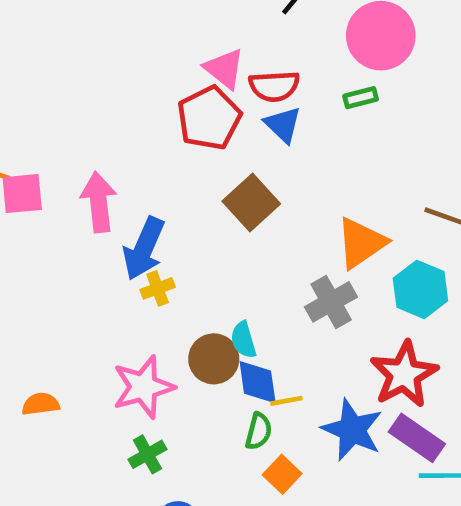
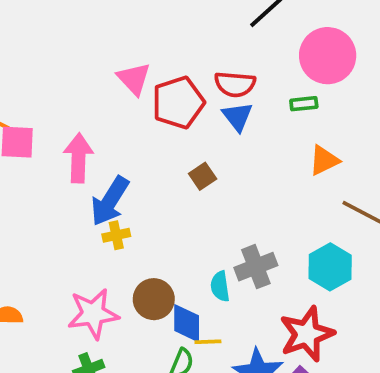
pink triangle: (224, 69) -> (134, 79), moved
brown square: (251, 203) -> (203, 176), size x0.6
orange triangle: (361, 243) -> (324, 160), moved, size x0.7
cyan semicircle: (243, 340) -> (220, 286), moved

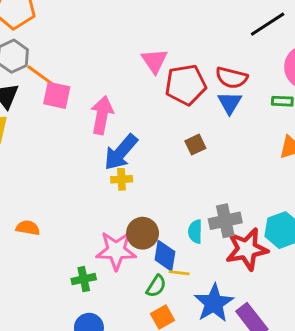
pink star: (93, 314) -> (116, 251), moved
red star: (307, 334) -> (247, 249), moved

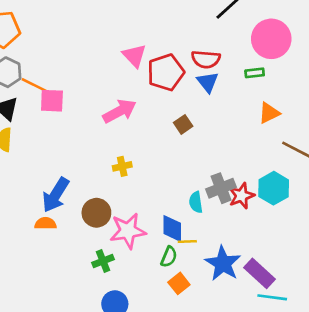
pink arrow: (102, 115) -> (120, 111), moved, turned 60
blue arrow: (121, 152) -> (56, 195), moved
brown circle: (143, 233) -> (96, 213), moved
red star: (247, 249) -> (241, 196), moved, size x0.7

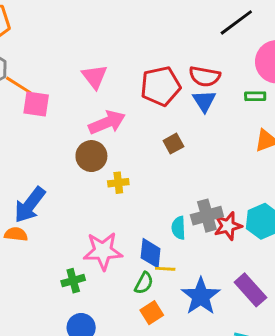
pink triangle: (134, 56) -> (95, 77), moved
yellow cross: (122, 166) -> (118, 183), moved
brown circle: (96, 213) -> (91, 156), moved
purple rectangle: (260, 273) -> (250, 290), moved

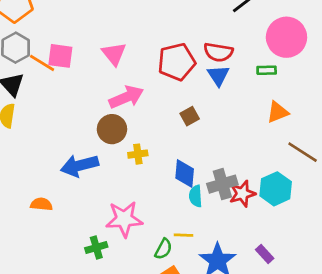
pink square: (36, 104) -> (60, 56), moved
blue arrow: (30, 205) -> (80, 165), moved, turned 39
blue diamond: (151, 253) -> (185, 173), moved
purple rectangle: (250, 290) -> (265, 254), size x0.6

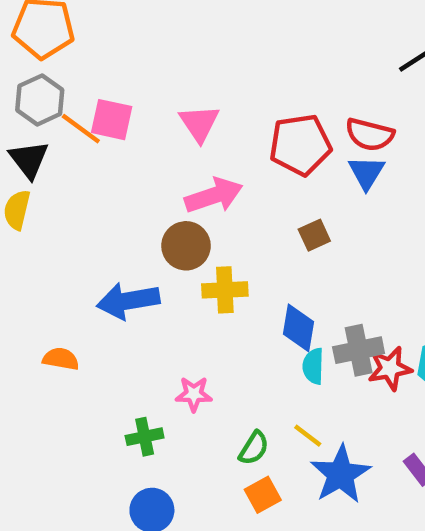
yellow cross: (138, 154) -> (225, 290), size x1.4
pink star: (124, 219) -> (194, 394), size x0.6
yellow line: (184, 235) -> (308, 436), moved, turned 30

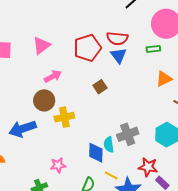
pink triangle: (199, 123) -> (41, 45), turned 36
pink arrow: (214, 196) -> (53, 76), size x0.7
blue diamond: (298, 328) -> (96, 153), moved
red star: (390, 368) -> (148, 167), moved, turned 30

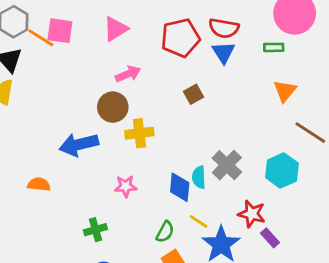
orange triangle: (164, 79) -> (285, 91), turned -30
gray cross: (128, 134) -> (227, 165), turned -30
pink star: (58, 165) -> (126, 186), moved

